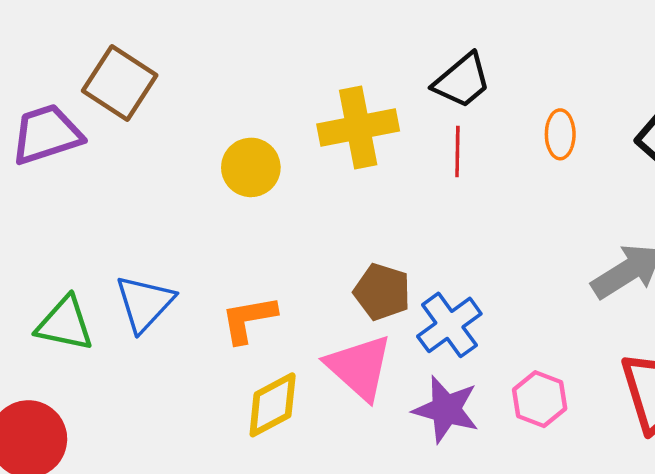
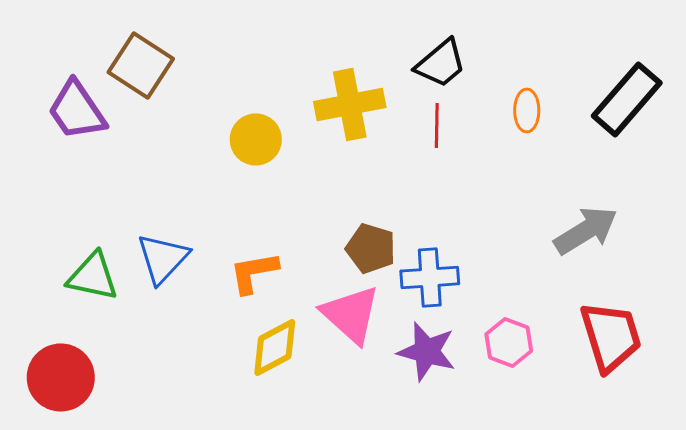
purple trapezoid: (47, 134) -> (77, 110), turned -106
blue cross: (449, 325) -> (430, 277), turned 32

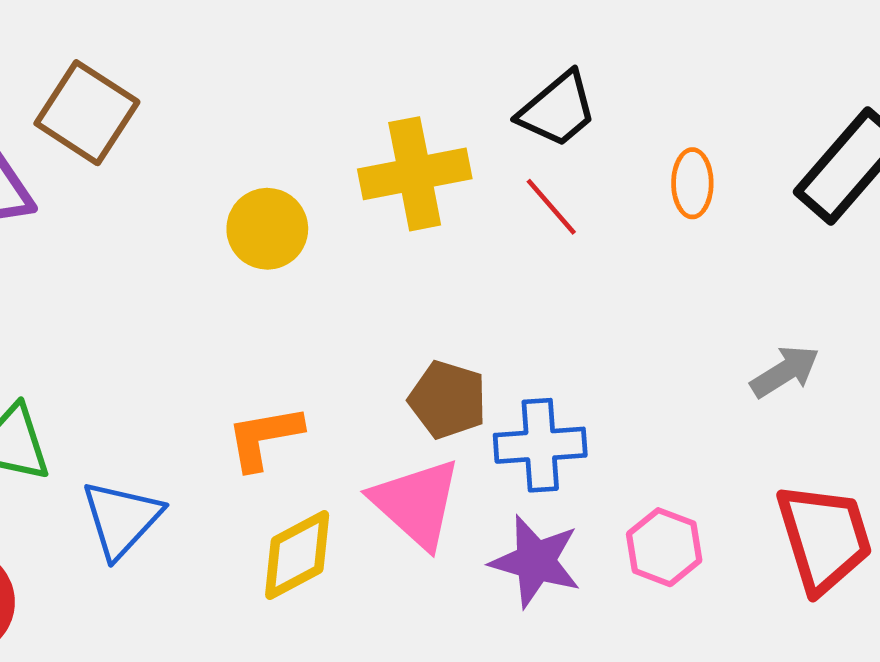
red line: (437, 125) -> (551, 207), turned -42
gray arrow: (586, 230) -> (785, 372), size x0.7
blue triangle: (163, 258) -> (121, 519), moved

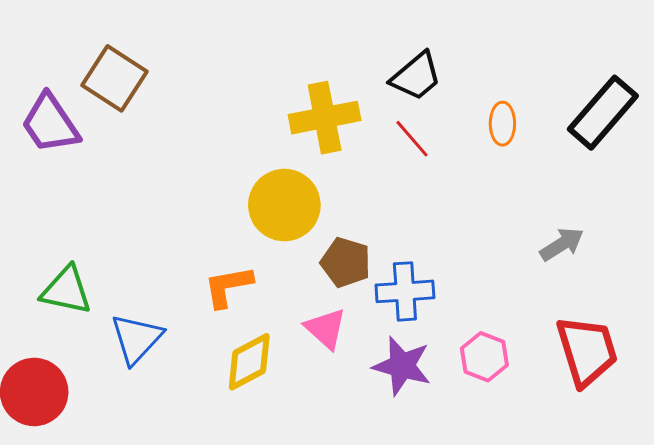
yellow circle: (267, 229) -> (284, 205), moved, size x1.4
pink triangle: (416, 503) -> (326, 329), size x0.7

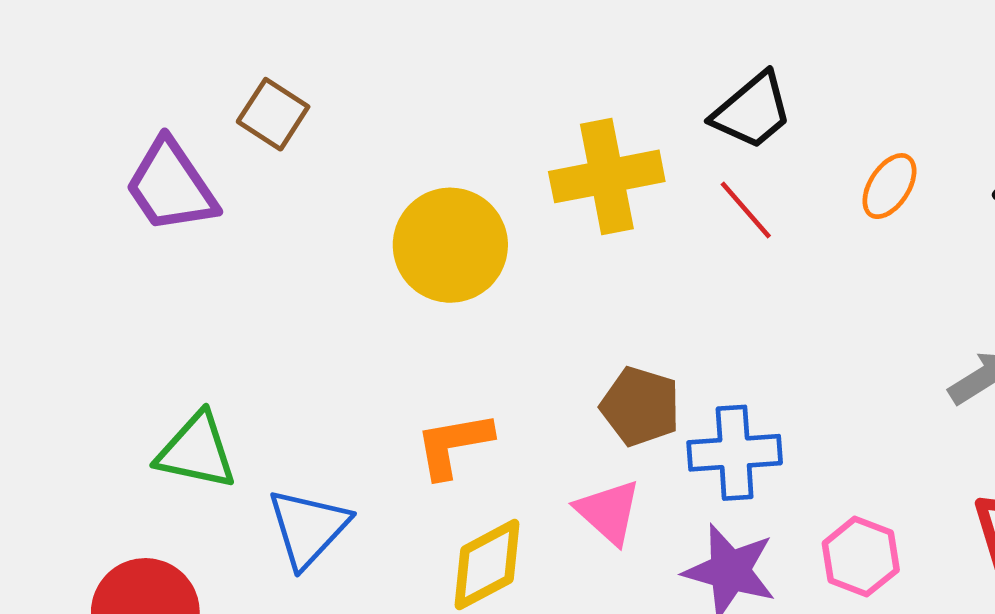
brown square: (115, 78) -> (273, 114), size x0.7
orange ellipse: (502, 124) -> (889, 186), turned 33
yellow circle: (284, 205) -> (450, 245), moved

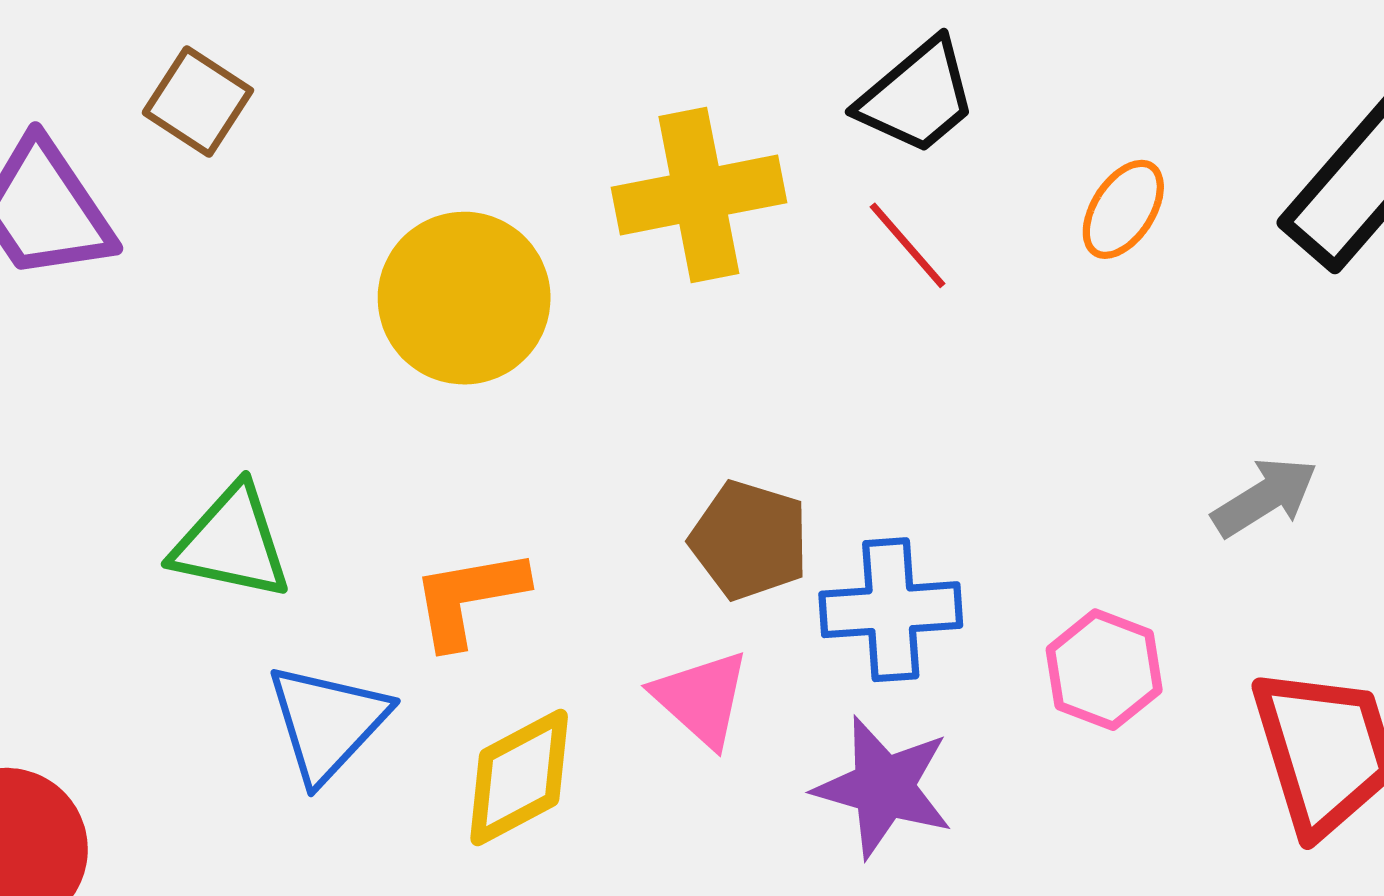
green triangle: (196, 451) -> (232, 543), moved
blue triangle: (308, 528) -> (327, 722), moved
pink hexagon: (861, 557) -> (1104, 670), moved

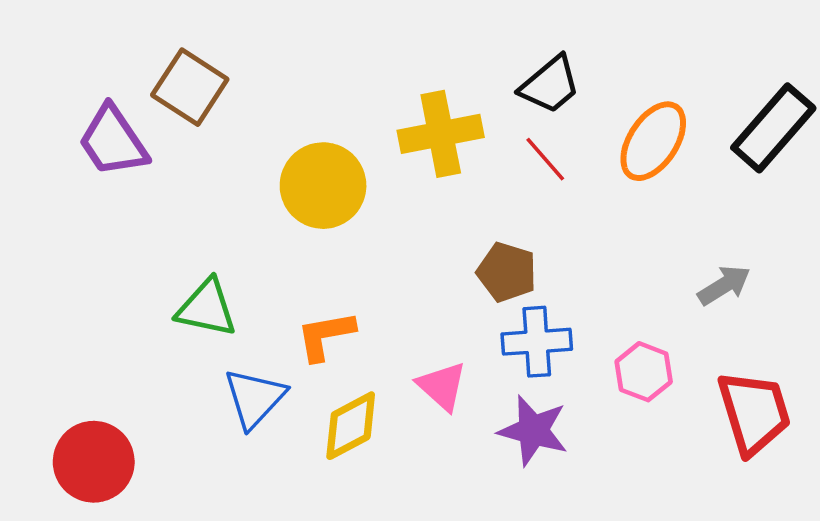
brown square: (198, 101) -> (190, 87), size x1.4
orange ellipse: (1123, 209) -> (653, 141), size x1.6
brown pentagon: (749, 540) -> (507, 272), moved

